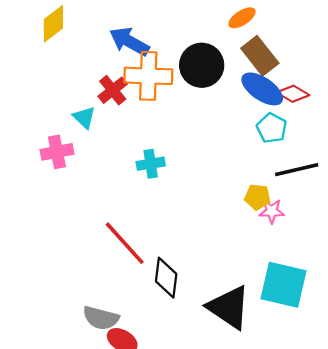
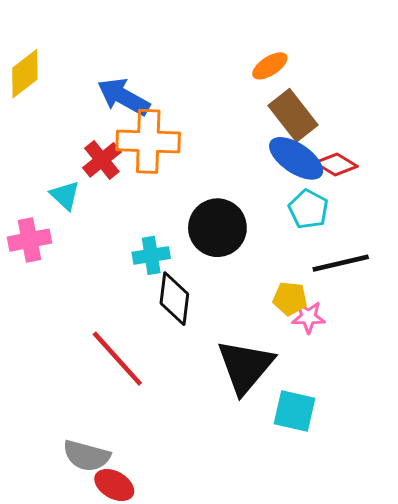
black circle: (202, 65) -> (217, 228), moved
black diamond: (166, 278) -> (174, 299), moved
cyan square: (284, 285) -> (295, 411), moved, size x0.7
black triangle: (229, 307) -> (245, 366), moved, turned 36

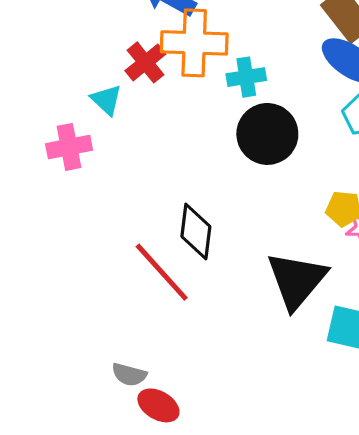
cyan cross: (151, 255) -> (246, 77), moved
black diamond: (174, 299) -> (196, 231), moved
gray semicircle: (87, 456) -> (129, 375), size x0.7

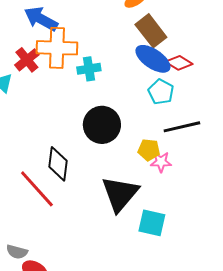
black circle: (267, 134) -> (102, 125), moved

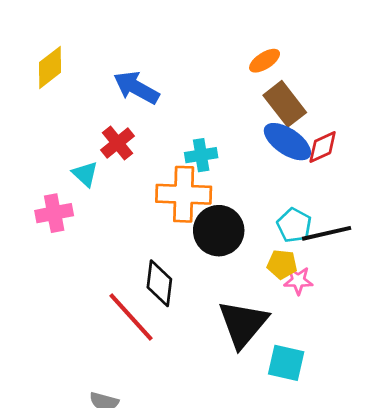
orange cross: (57, 48) -> (184, 194), moved
red diamond: (179, 63) -> (323, 147), turned -56
cyan pentagon: (161, 92) -> (294, 225), moved

